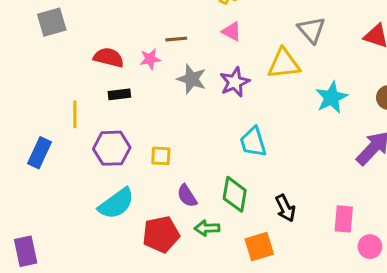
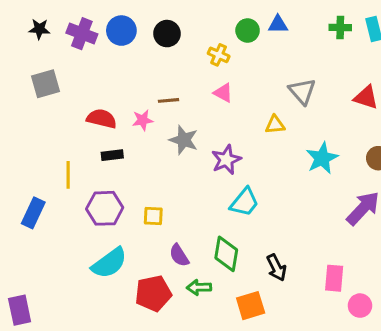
yellow triangle: (284, 64) -> (275, 125), size x0.6
purple star: (235, 82) -> (226, 160), moved
cyan trapezoid: (253, 142) -> (244, 202), turned -124

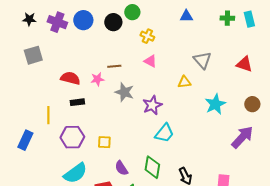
green circle: (248, 31) -> (132, 12), moved

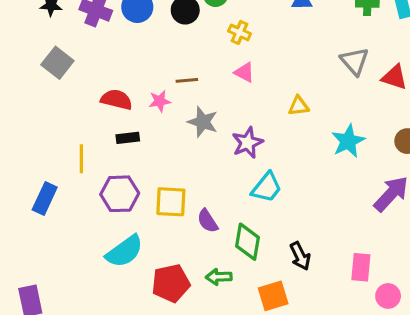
gray square: (33, 55) -> (57, 63), turned -36
gray triangle: (202, 60) -> (354, 61), moved
yellow square: (104, 142) -> (171, 202), size x1.5
purple semicircle: (121, 168) -> (208, 221), moved

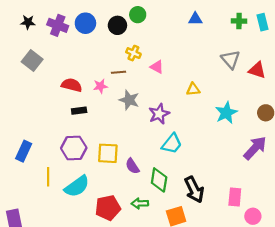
yellow cross: (239, 32) -> (133, 53), moved
yellow line: (81, 159) -> (48, 177), moved
black arrow: (300, 256) -> (194, 190), size x1.4

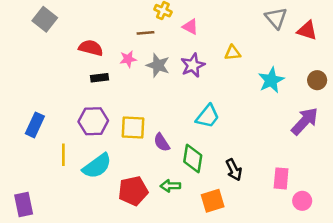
pink star: (100, 86) -> (128, 59), moved
purple star: (159, 114) -> (193, 65), moved
black arrow: (194, 190) -> (234, 170), size x0.7

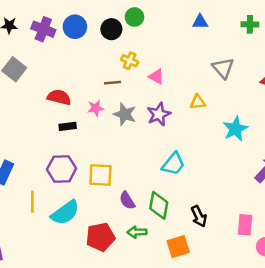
gray triangle: (276, 18) -> (223, 68), moved
purple semicircle: (162, 142) -> (127, 201), moved

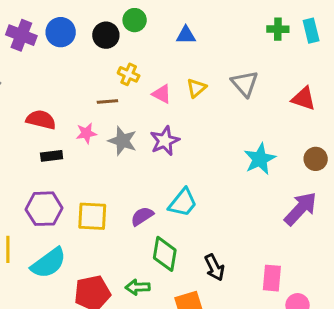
blue triangle: (200, 22) -> (186, 35), moved
yellow triangle: (198, 102) -> (196, 88), moved, turned -35
purple semicircle: (127, 201) -> (142, 216), moved, turned 90

